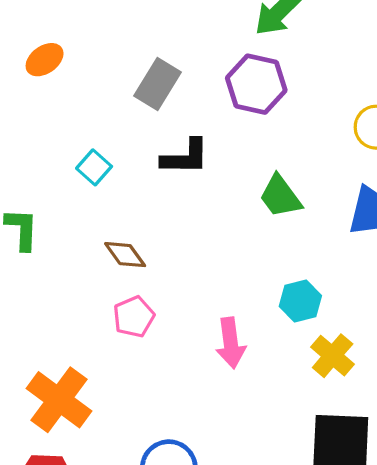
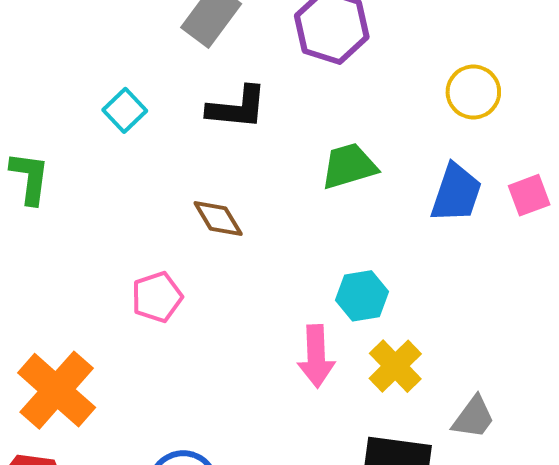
green trapezoid: (280, 196) -> (349, 166), turned 105
brown diamond: (125, 255) -> (218, 219), moved
pink arrow: (231, 343) -> (316, 356), moved

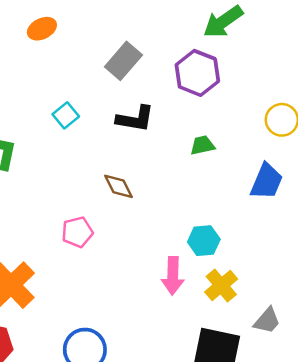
green trapezoid: (349, 166) -> (202, 145), moved, size x0.7

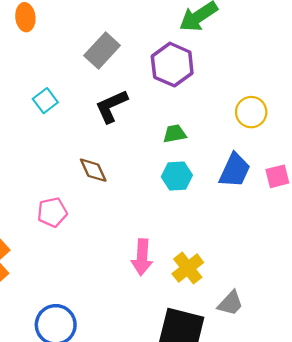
orange ellipse: (42, 29) -> (25, 17), turned -72
black L-shape: (135, 119) -> (111, 106), turned 144
cyan hexagon: (204, 241) -> (177, 176), moved

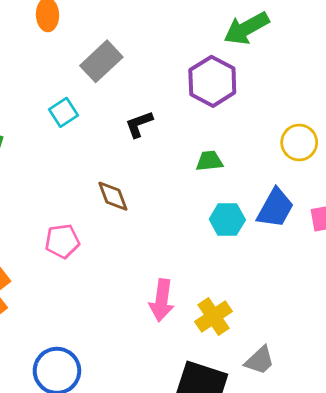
gray rectangle: (102, 51) -> (101, 61), moved
black L-shape: (111, 106) -> (139, 124), size x0.7
cyan hexagon: (177, 176) -> (227, 220), moved

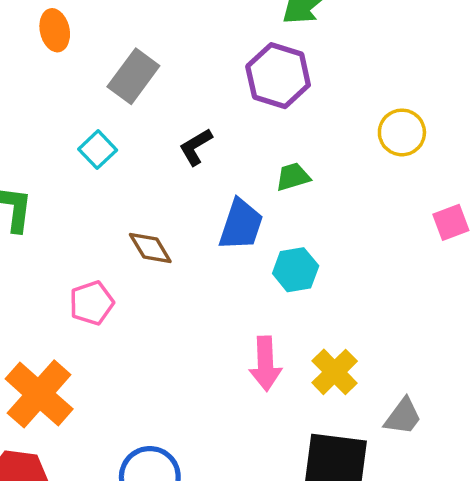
brown diamond: (113, 196) -> (150, 248), moved
blue trapezoid: (275, 208) -> (241, 225), moved
cyan hexagon: (227, 220) -> (296, 270), moved
pink pentagon: (62, 241) -> (92, 303), moved

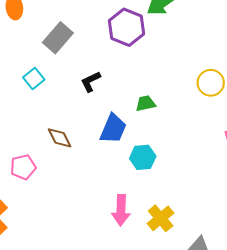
purple hexagon: (278, 76) -> (127, 27), moved

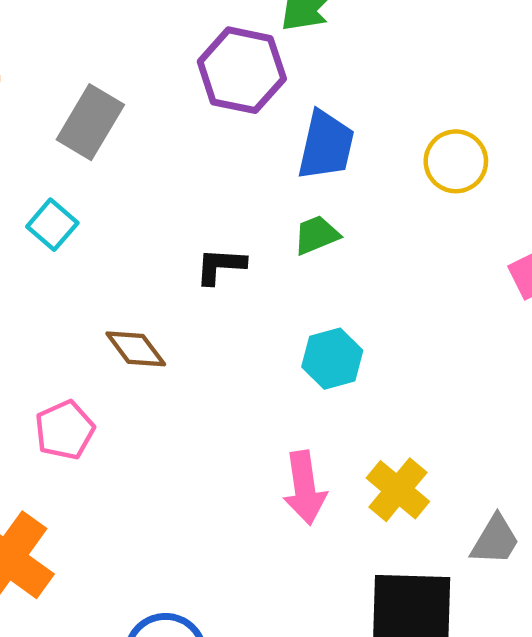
black L-shape: (91, 81) -> (220, 266), moved, turned 40
blue trapezoid: (113, 129) -> (326, 145), moved

